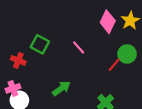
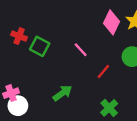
red cross: (18, 60) -> (19, 36), moved
red line: (114, 65) -> (103, 71), moved

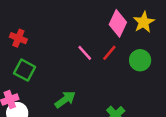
green square: (40, 46) -> (25, 70), moved
red line: (103, 71) -> (109, 53), moved

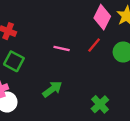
pink line: (85, 53) -> (62, 49), moved, turned -35

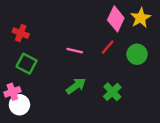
green arrow: (52, 89) -> (76, 86), moved
green cross: (100, 104) -> (112, 92), moved

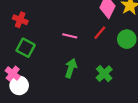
green arrow: (76, 86) -> (71, 68), turned -36
pink cross: (12, 92) -> (13, 74), turned -32

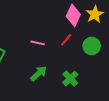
green arrow: (71, 68) -> (39, 73), turned 30

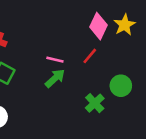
green circle: (92, 46) -> (121, 86), moved
green arrow: (39, 73) -> (55, 78), moved

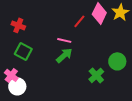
red line: (90, 56) -> (79, 21), moved

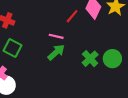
green cross: (96, 75) -> (90, 59), moved

